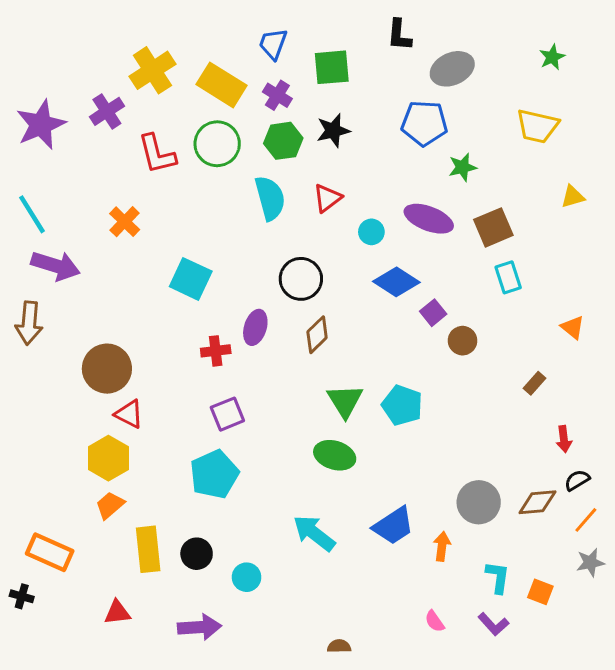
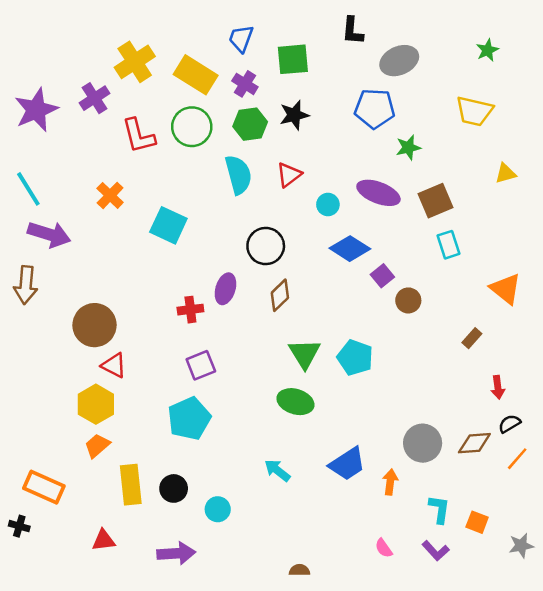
cyan square: (191, 279) -> (168, 225), moved
orange triangle: (573, 327) -> (506, 289), size x1.5
cyan arrow: (314, 533) -> (277, 470), size x0.7
gray star: (590, 562) -> (521, 546), moved

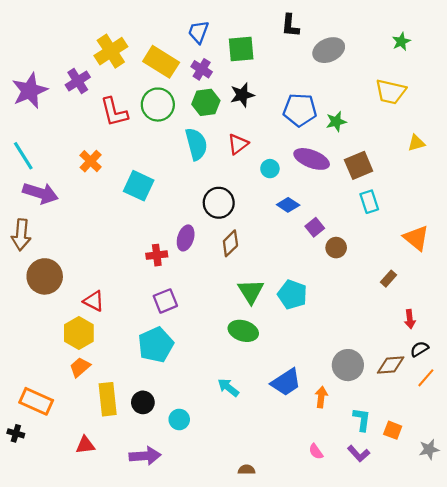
blue pentagon: (375, 109) -> (300, 110), moved
blue diamond: (350, 249) -> (288, 205), size x0.7
brown circle: (95, 325) -> (45, 276), moved

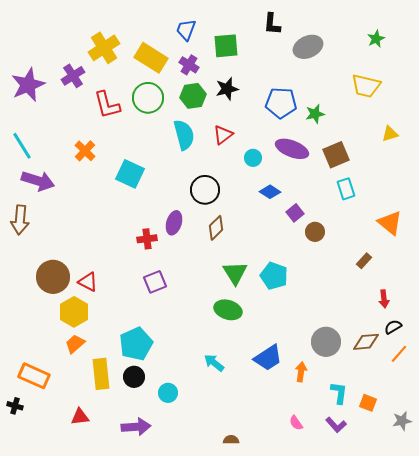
brown circle: (45, 276) -> (53, 277), moved
cyan pentagon: (156, 345) -> (136, 344), moved

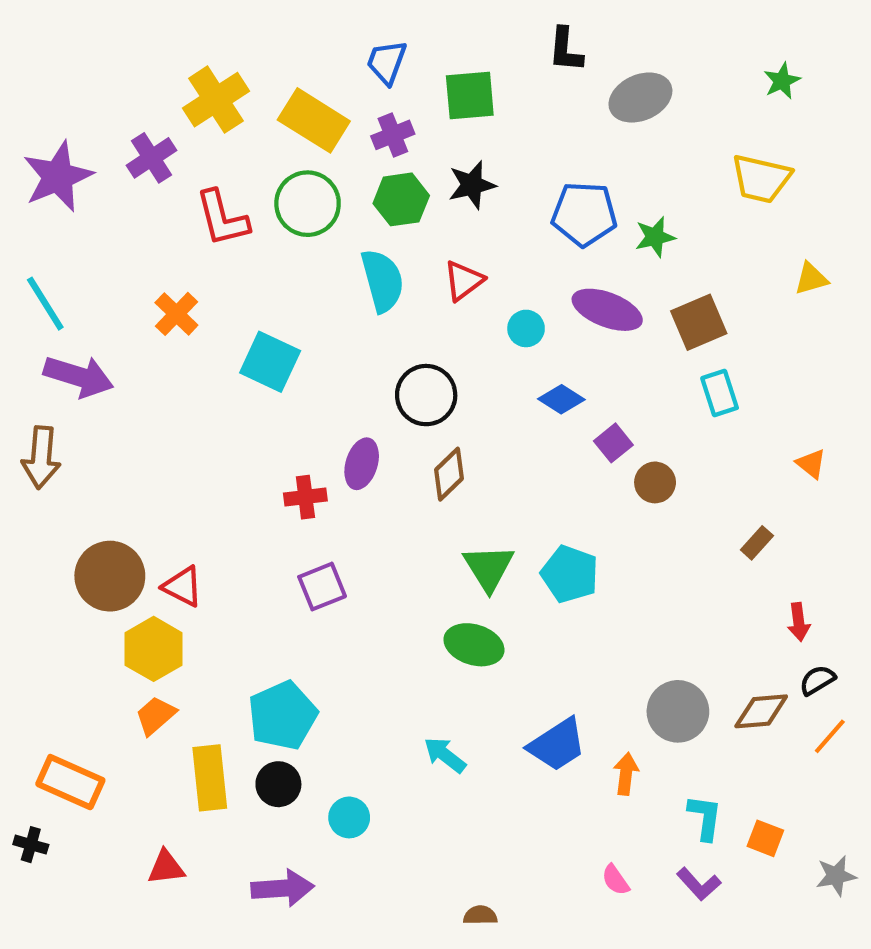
purple cross: (189, 65) -> (393, 135), turned 36
orange triangle: (390, 223) -> (811, 464), size x0.6

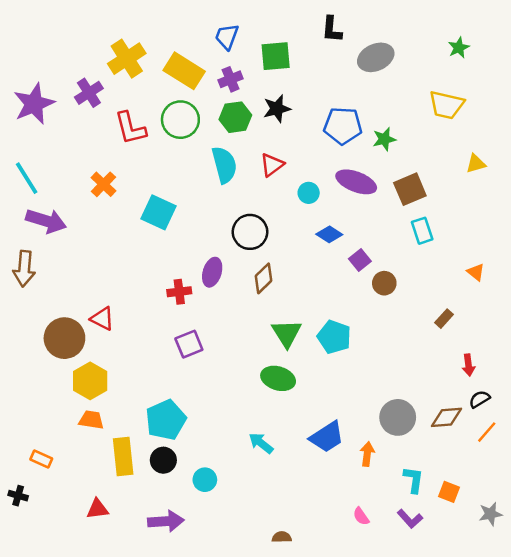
red triangle: (183, 587) -> (102, 319), moved
orange trapezoid: (156, 716) -> (91, 420), turned 50
orange rectangle: (70, 782) -> (41, 459), size x0.6

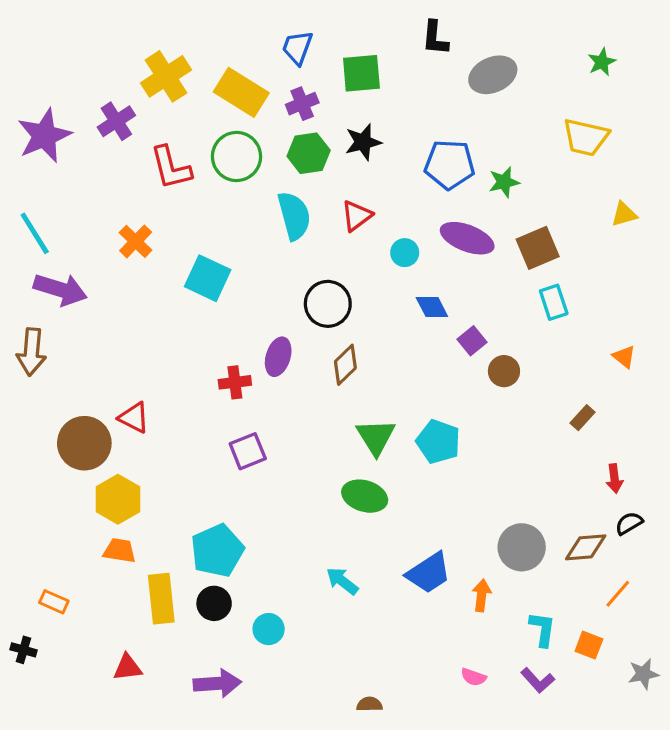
blue diamond: (329, 234) -> (432, 307), turned 30
orange line: (487, 432) -> (618, 594), moved
pink semicircle: (361, 516) -> (474, 677), turned -36

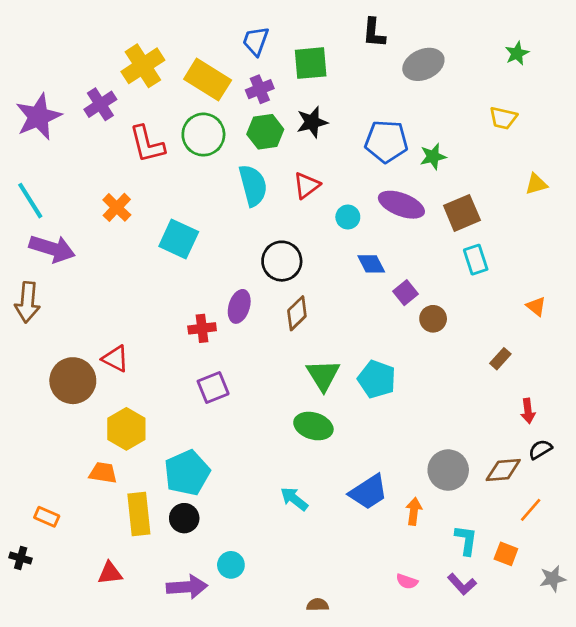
yellow trapezoid: (586, 137) -> (503, 118), size x0.7
yellow hexagon: (118, 499) -> (126, 429), moved
cyan circle: (269, 629) -> (231, 565), moved

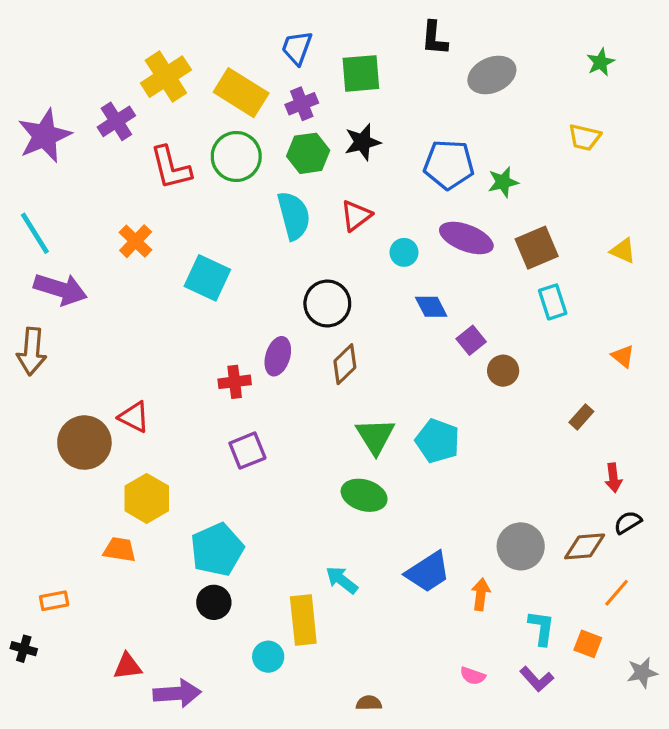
yellow triangle: (536, 184) -> (623, 251), moved, turned 40
yellow rectangle: (139, 514) -> (303, 620), moved
orange rectangle: (47, 517) -> (54, 601), turned -35
purple arrow: (187, 587) -> (177, 693), moved

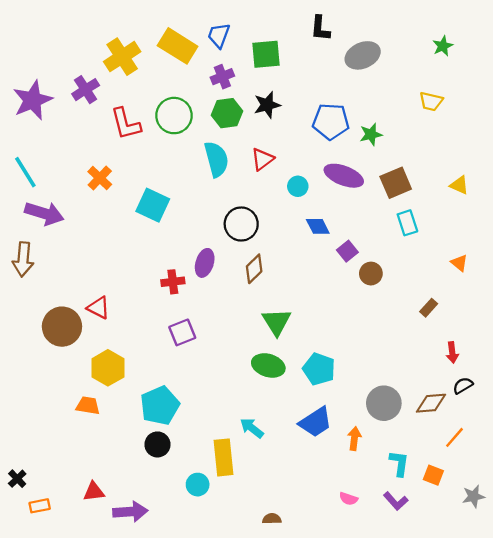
yellow rectangle: (241, 93) -> (178, 46), moved
cyan pentagon: (438, 441) -> (319, 369), moved
orange rectangle: (54, 601) -> (40, 506), moved
black cross: (24, 649) -> (17, 479), turned 30

